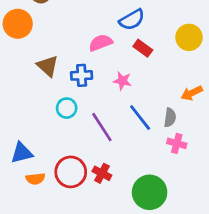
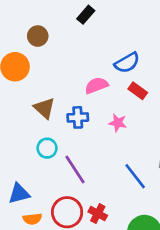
cyan circle: (67, 108) -> (47, 148), moved
blue line: (140, 118) -> (135, 176), moved
purple line: (102, 127) -> (75, 170), moved

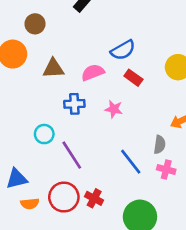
brown triangle: (44, 108) -> (53, 68), moved, turned -45

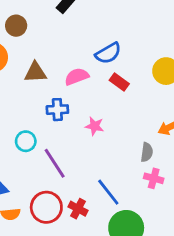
pink star: (114, 109) -> (95, 126), moved
blue line: (131, 162) -> (108, 192), moved

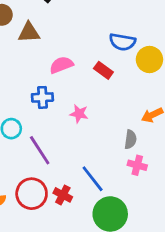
blue semicircle: (108, 53) -> (122, 42), moved, turned 40
brown triangle: (35, 72) -> (29, 32), moved

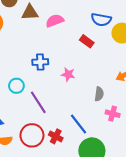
pink semicircle: (61, 65) -> (55, 21), moved
gray semicircle: (131, 139) -> (99, 94), moved

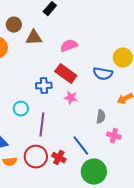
blue semicircle: (101, 20) -> (103, 74), moved
pink semicircle: (55, 21) -> (69, 46), moved
red rectangle: (87, 41) -> (66, 74), moved, size x1.5
purple line: (38, 102) -> (42, 125), turned 40

